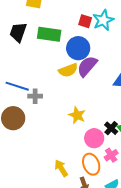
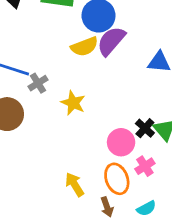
gray cross: (35, 96) -> (38, 83), turned -32
yellow star: (77, 115) -> (73, 103), moved

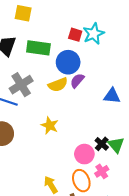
purple semicircle: (111, 41) -> (77, 81), size x0.7
gray cross: (38, 83) -> (21, 85), moved, size x1.6

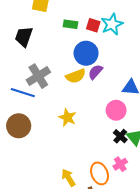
green rectangle: (38, 48) -> (70, 24), moved, size x0.6
pink circle: (84, 154) -> (116, 110), moved

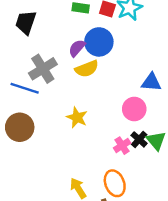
purple semicircle: (95, 72) -> (77, 48), moved
pink cross: (120, 164) -> (122, 146), moved

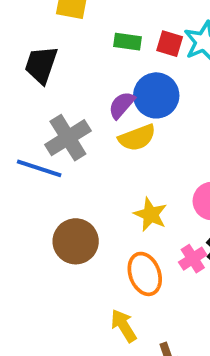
yellow star: (77, 118) -> (150, 214), moved
brown circle: (20, 127) -> (76, 241), moved
orange ellipse: (115, 183) -> (145, 274), moved

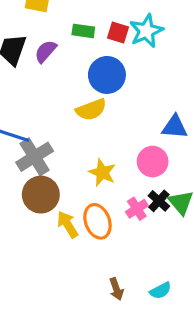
purple semicircle: (122, 105) -> (46, 51), moved
gray cross: (68, 138) -> (35, 157), moved
yellow arrow: (124, 326) -> (68, 224), moved

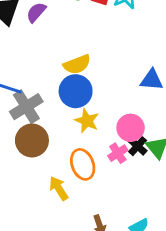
blue circle: (107, 75) -> (76, 91), moved
pink circle: (153, 162) -> (131, 128), moved
yellow arrow: (68, 224) -> (59, 188), moved

